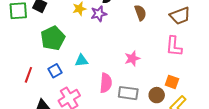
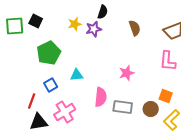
red line: (28, 75) -> (32, 101), moved

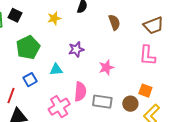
purple star: (94, 29) -> (76, 49), moved
pink cross: (65, 112) -> (59, 107), moved

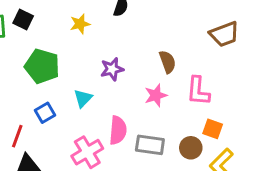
brown semicircle: (114, 22) -> (167, 62), moved
green pentagon: (28, 47) -> (42, 66), turned -30
pink L-shape: (147, 55) -> (198, 91), moved
cyan triangle: (56, 70) -> (83, 98), turned -40

